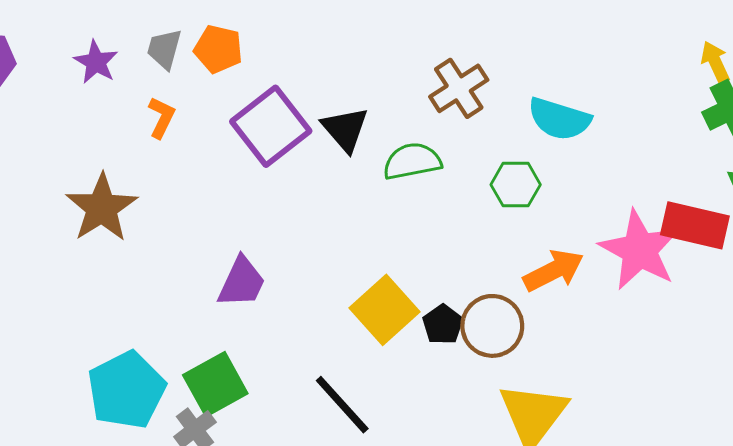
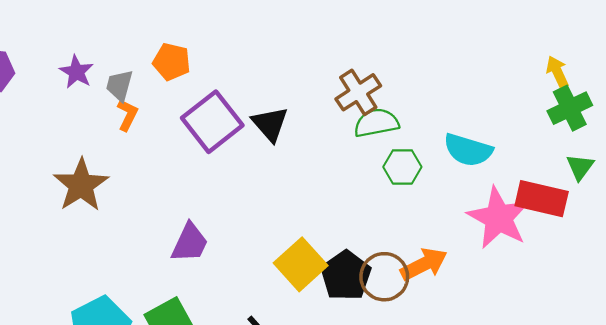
gray trapezoid: (164, 49) -> (119, 85), moved
cyan semicircle: (559, 119) -> (468, 150), moved
green semicircle: (412, 161) -> (376, 123), moved
orange arrow: (554, 271) -> (424, 264), moved
black pentagon: (443, 324) -> (346, 276), size x1.6

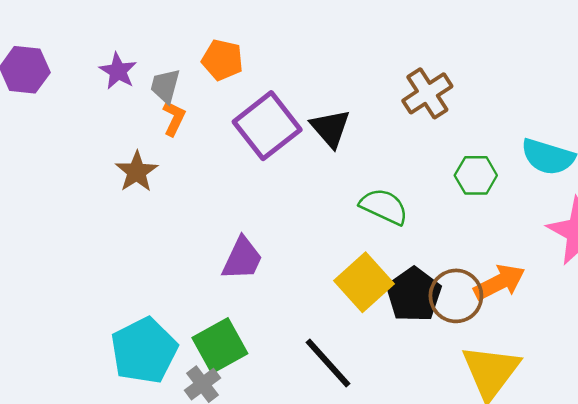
green semicircle: (376, 123) -> (384, 206), moved, turned 36
brown star: (81, 185) -> (137, 172), moved, size x0.7

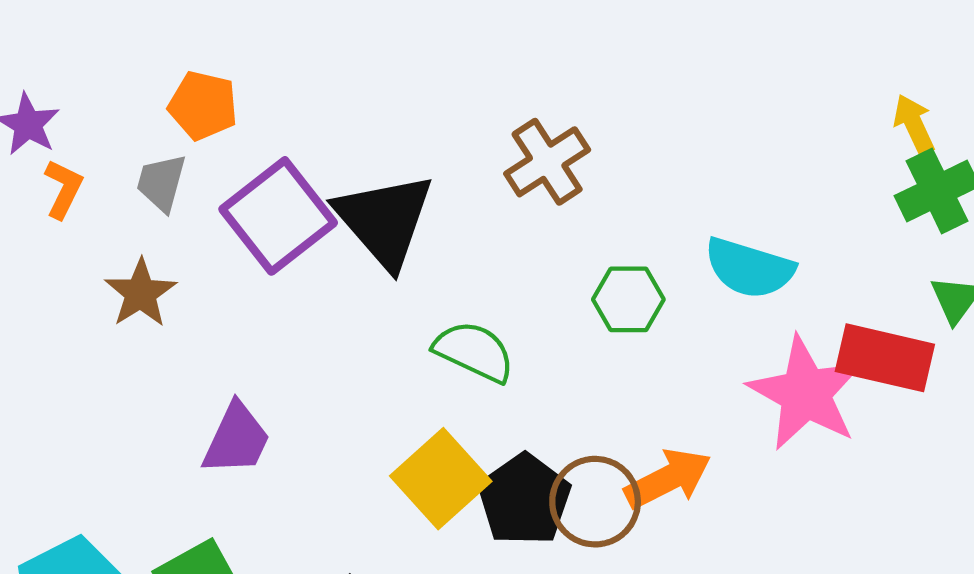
gray trapezoid: (165, 86) -> (161, 183), moved
orange L-shape: (174, 118) -> (63, 189), moved
black triangle: (330, 128) -> (384, 220), size x1.5
brown star: (137, 172) -> (141, 293), moved

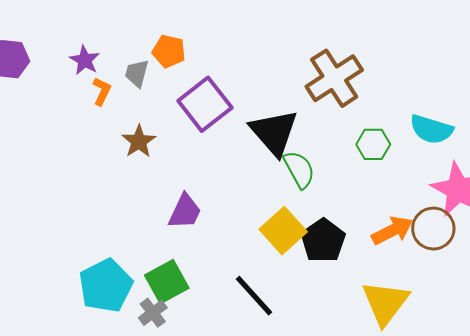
brown cross: (547, 162) -> (334, 78), size x1.4
gray trapezoid: (161, 183) -> (137, 73), moved
black triangle: (384, 220) -> (274, 132), moved
green semicircle: (474, 352) -> (299, 169), turned 36
brown circle: (595, 502) -> (433, 229), moved

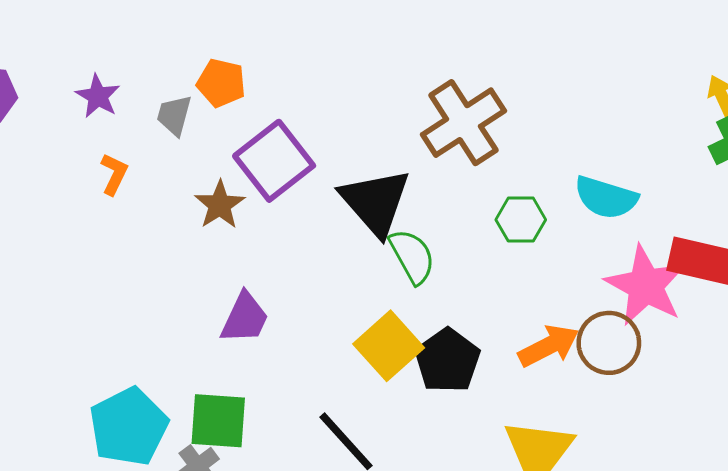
orange L-shape: (102, 91) -> (114, 174), moved
brown star: (139, 141) -> (220, 205), moved
green square: (167, 282) -> (218, 421), turned 33

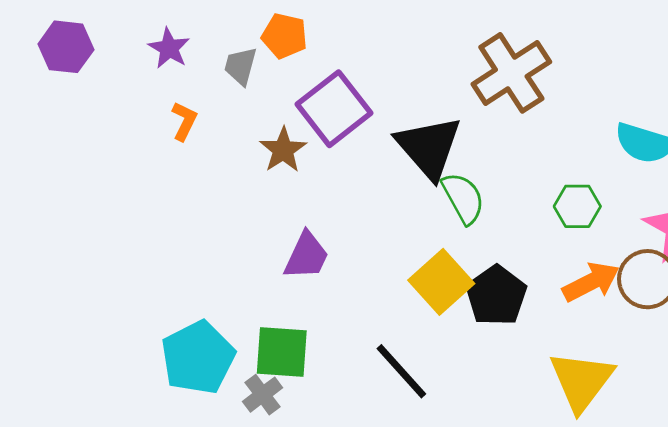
green hexagon: (521, 220) -> (577, 206), moved

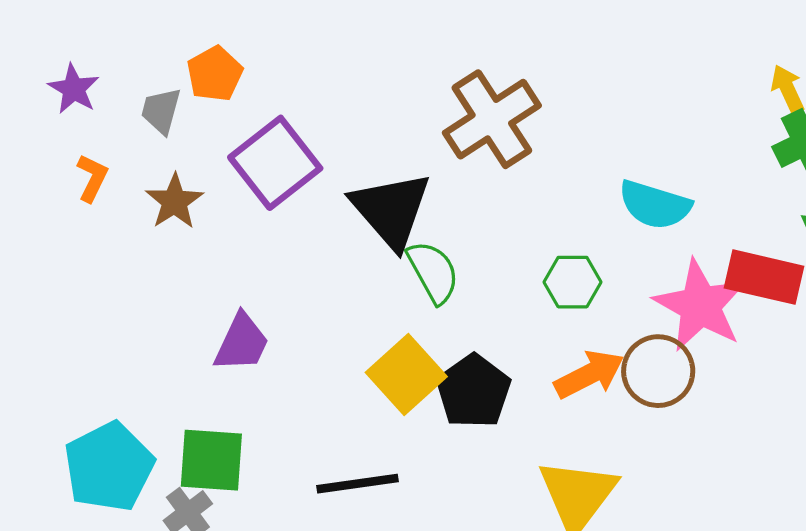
orange pentagon: (285, 36) -> (215, 74), turned 30
brown star: (283, 150) -> (174, 201), moved
black line: (401, 371) -> (358, 484), turned -56

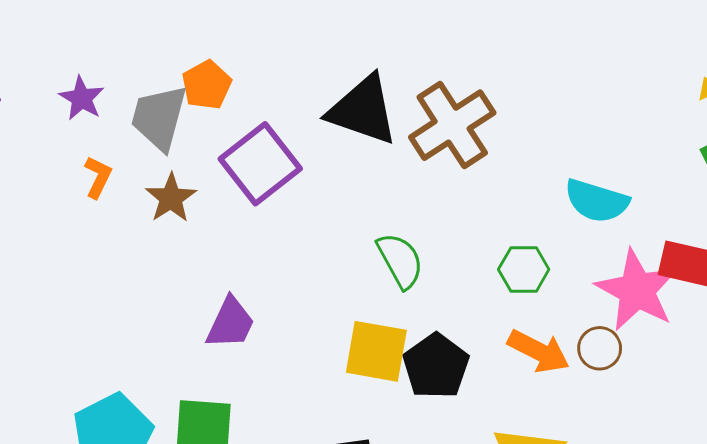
gray trapezoid: (161, 111) -> (159, 118), size x1.6
black triangle: (391, 210) -> (363, 110), moved, turned -30
brown circle: (658, 371) -> (600, 348), size x0.7
yellow square: (406, 374) -> (376, 351), turned -38
orange arrow: (589, 374) -> (539, 351), turned 54

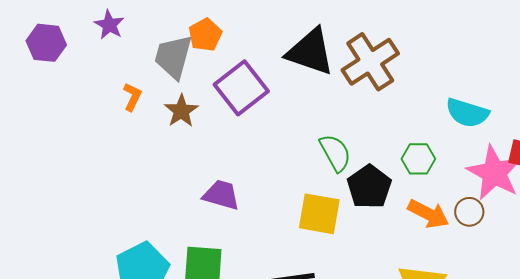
purple star: (82, 98) -> (109, 25), moved
purple trapezoid: (230, 323) -> (221, 195), turned -99
black pentagon: (436, 366) -> (369, 187), moved

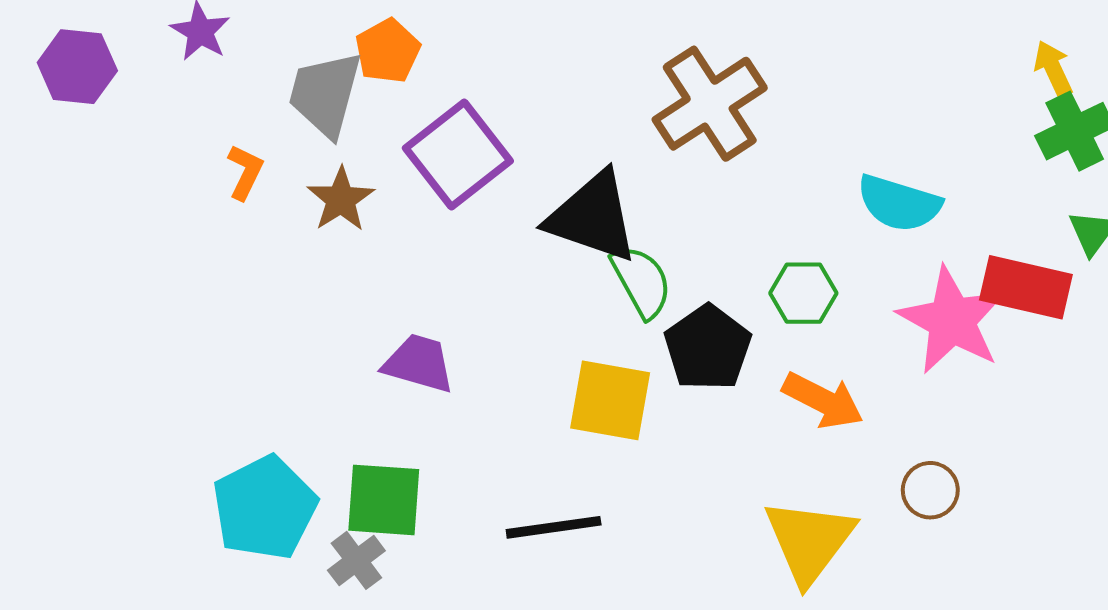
black triangle: (310, 52) -> (593, 217), moved
brown circle: (469, 212) -> (930, 490), moved

